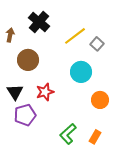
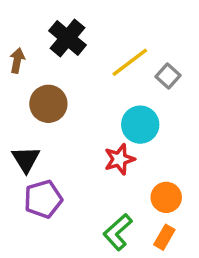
red star: (45, 92) -> (119, 159), moved
orange circle: (100, 100) -> (166, 197), moved

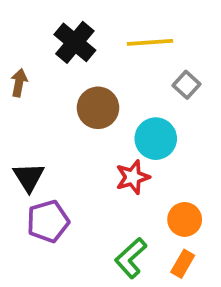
brown arrow: (17, 60) -> (19, 83), moved
yellow line: (130, 62) -> (150, 42), moved, turned 33
brown circle: (48, 104) -> (98, 108), moved

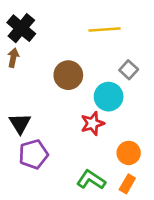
black cross: (75, 42) -> (21, 28), moved
gray square: (187, 85) -> (129, 70), moved
green L-shape: (131, 258) -> (91, 180), turned 76

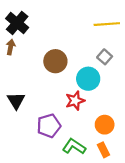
yellow line: (105, 29) -> (107, 24), moved
purple pentagon: (33, 154) -> (49, 126), moved
orange rectangle: (127, 184) -> (104, 150), turned -56

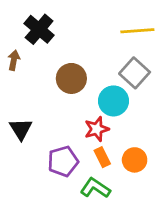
black cross: (17, 23) -> (39, 29), moved
gray square: (105, 57) -> (135, 73), size x1.5
orange rectangle: (104, 150) -> (102, 157), moved

